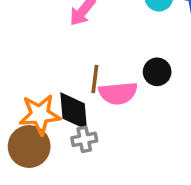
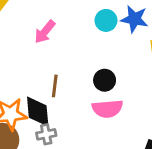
pink semicircle: (118, 93) -> (107, 109), moved

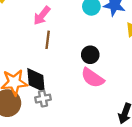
brown line: (55, 86) -> (48, 40), moved
pink semicircle: (107, 109) -> (93, 78), turned 40

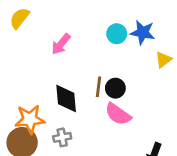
brown line: (48, 40) -> (99, 87), moved
black diamond: (36, 80) -> (66, 99), moved

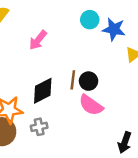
cyan circle: (117, 34) -> (90, 20), moved
black diamond: (66, 99) -> (43, 91), turned 68

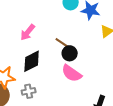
pink arrow: (38, 40) -> (28, 32), moved
brown line: (73, 80) -> (63, 43), moved, turned -63

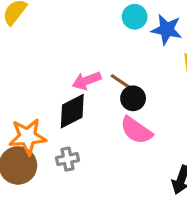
pink arrow: (28, 32) -> (87, 81), moved, turned 30

